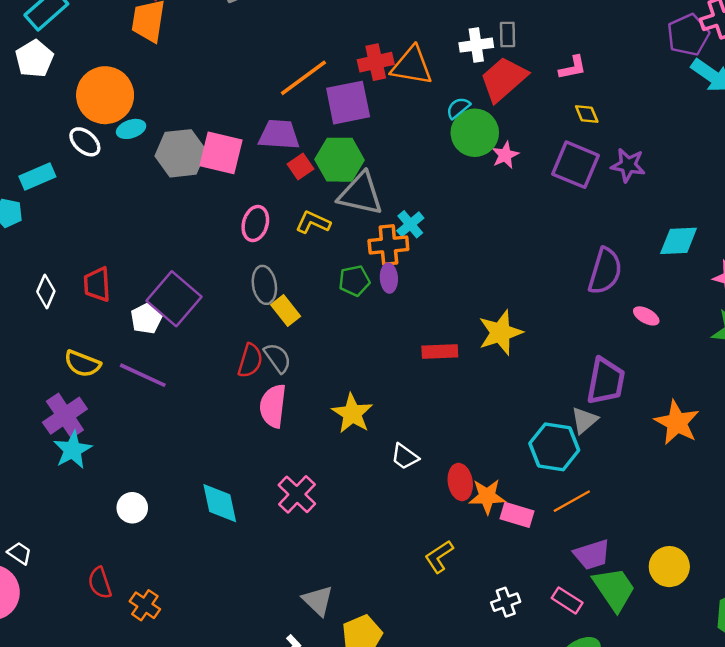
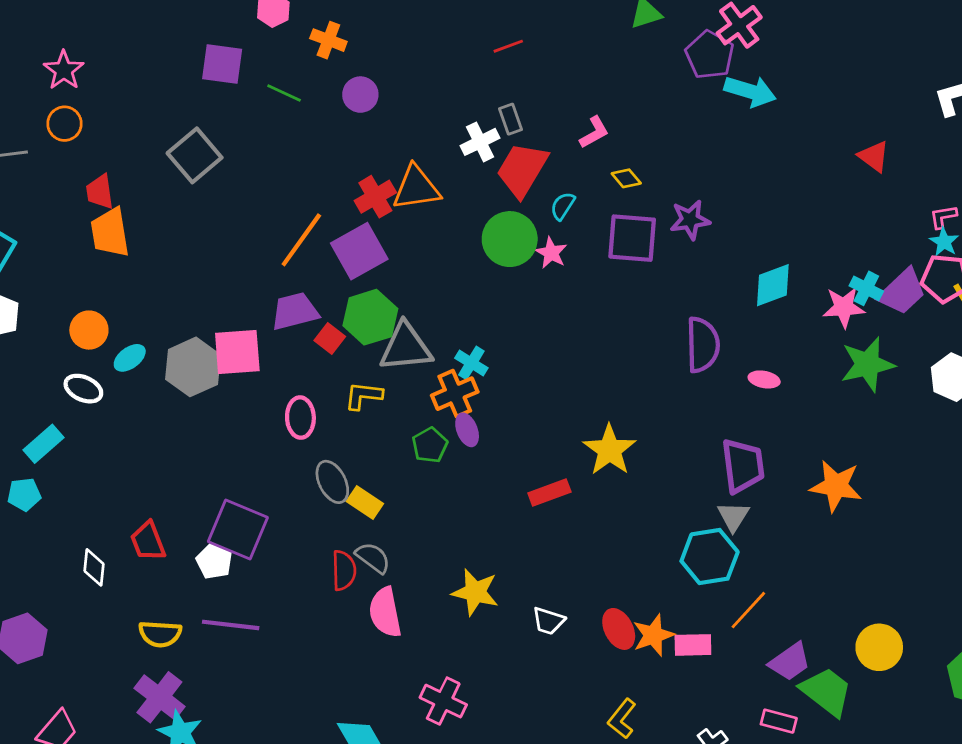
orange circle: (105, 95) -> (89, 330), size x0.6
cyan semicircle: (458, 108) -> (563, 206), moved

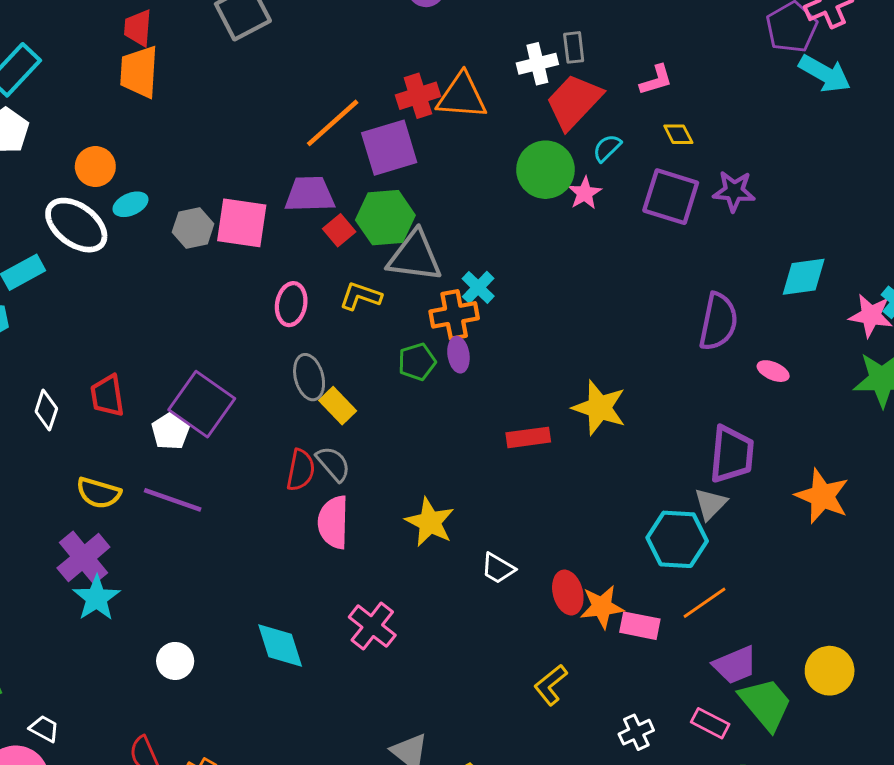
gray hexagon: (193, 367) -> (193, 228), size x0.7
white ellipse: (83, 389) -> (76, 225), size x1.6
yellow star: (609, 450) -> (599, 408), turned -30

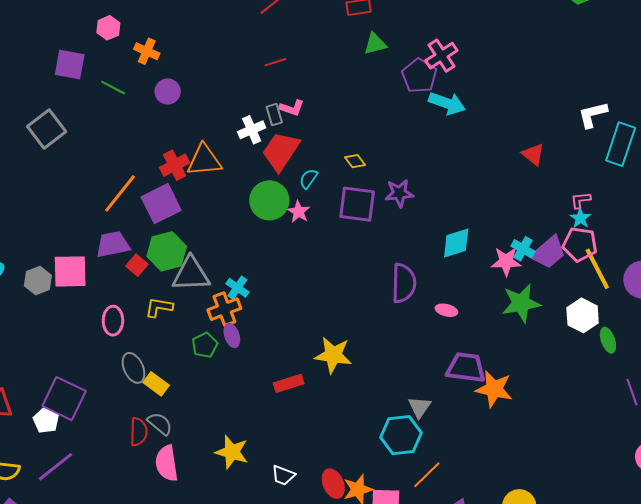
pink L-shape: (656, 80) -> (292, 108), moved, turned 45
purple trapezoid: (732, 454) -> (466, 368), moved, turned -78
purple line: (173, 500) -> (55, 467), turned -48

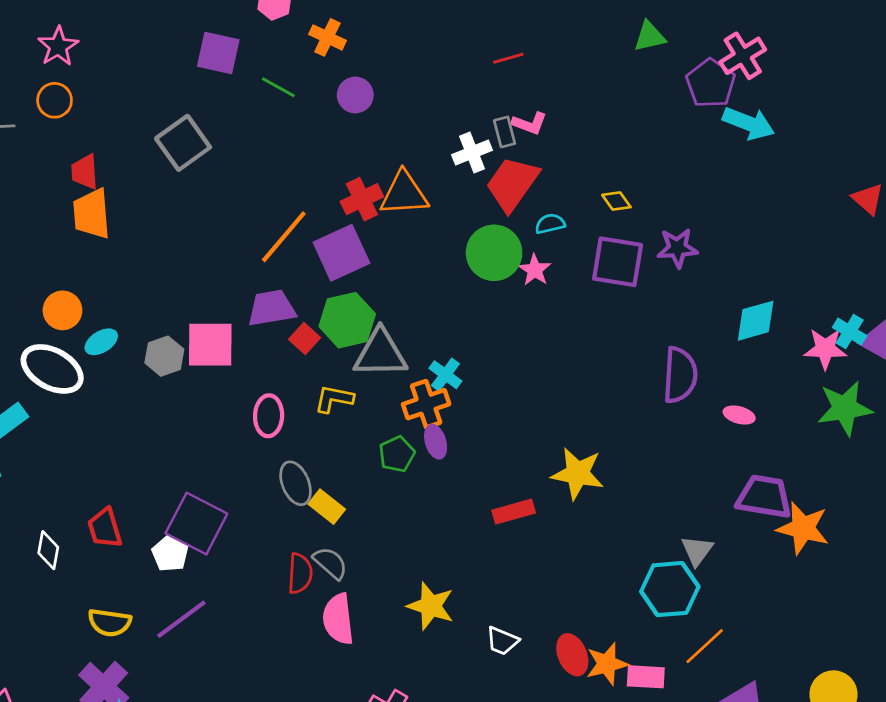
cyan semicircle: (308, 179) -> (550, 224), turned 40

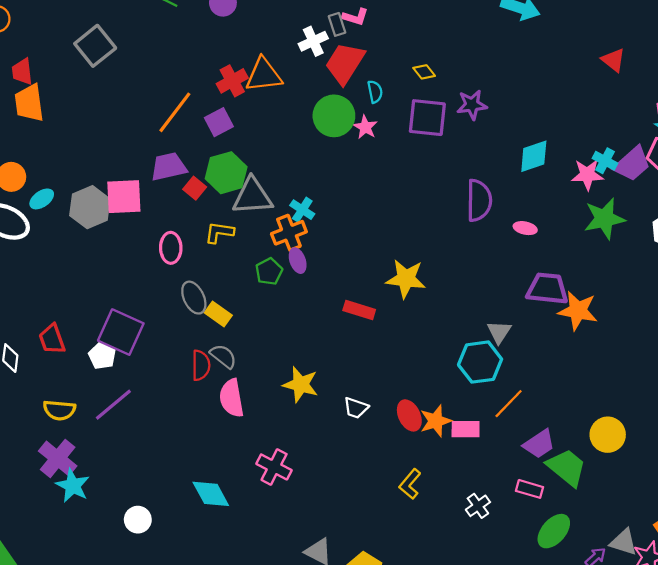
cyan semicircle: (550, 224) -> (375, 92), turned 95
purple square: (341, 253) -> (219, 122), size x0.7
gray hexagon: (164, 356) -> (90, 207), size x1.4
red rectangle: (514, 512) -> (359, 310), turned 36

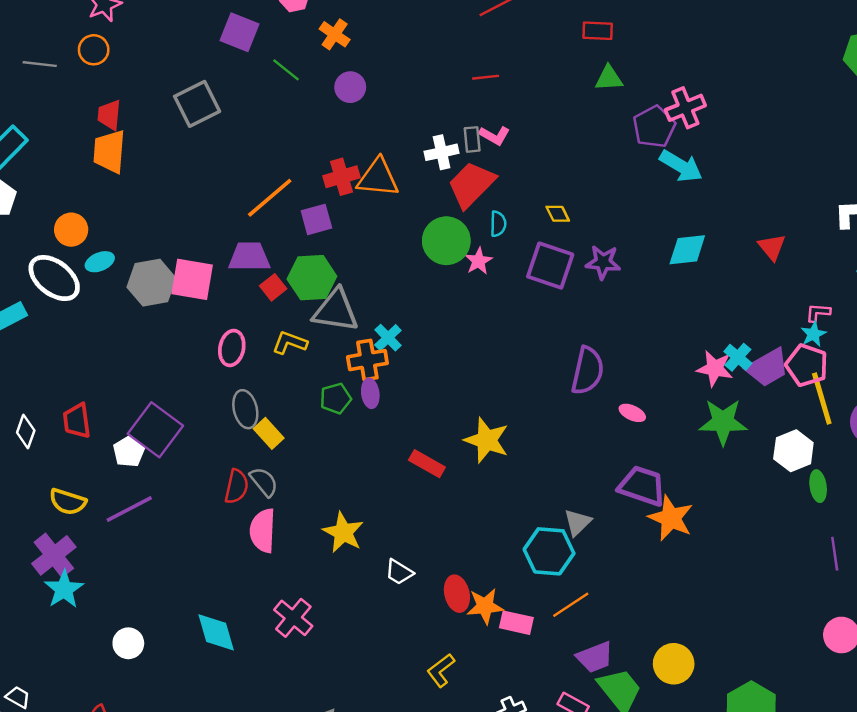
cyan diamond: (534, 156) -> (687, 250), moved

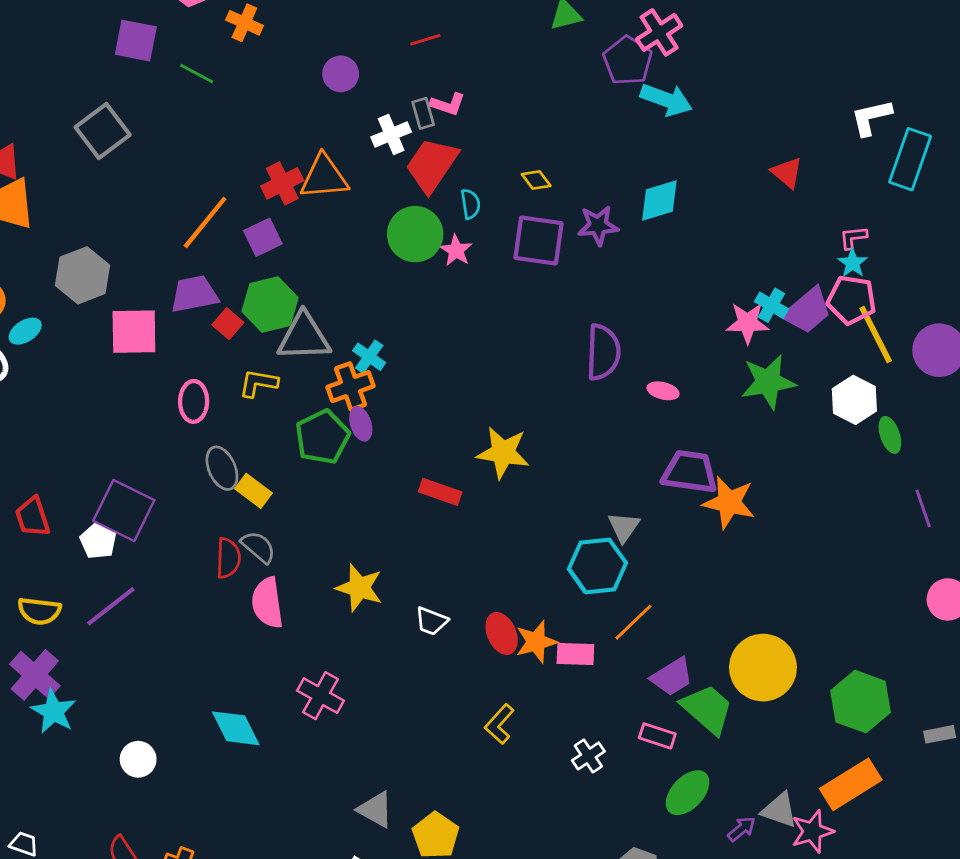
purple circle: (350, 87) -> (341, 74), moved
cyan diamond: (687, 250) -> (659, 200), moved
gray hexagon: (151, 283) -> (83, 275), moved
green pentagon: (336, 398) -> (322, 437), size x1.5
yellow circle: (674, 664) -> (763, 668), size x1.4

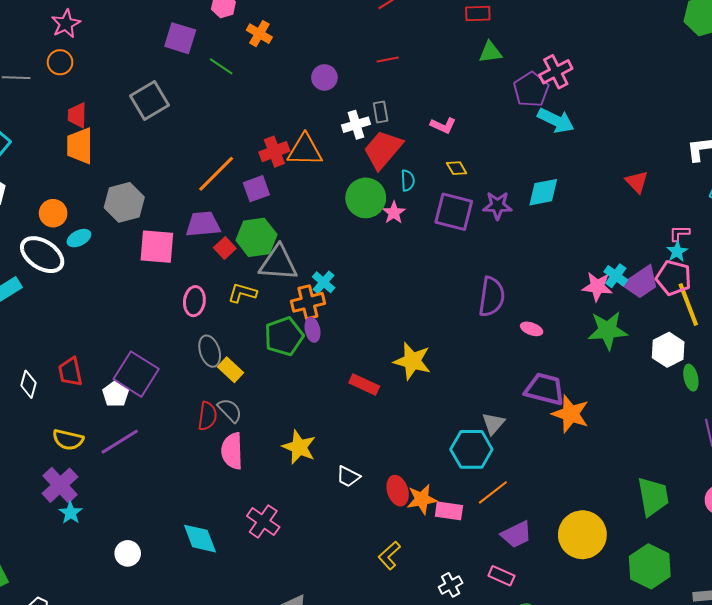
pink L-shape: (448, 104) -> (443, 125), moved
green trapezoid: (707, 709) -> (653, 497), moved, turned 33
cyan star: (54, 711) -> (71, 513), size x0.7

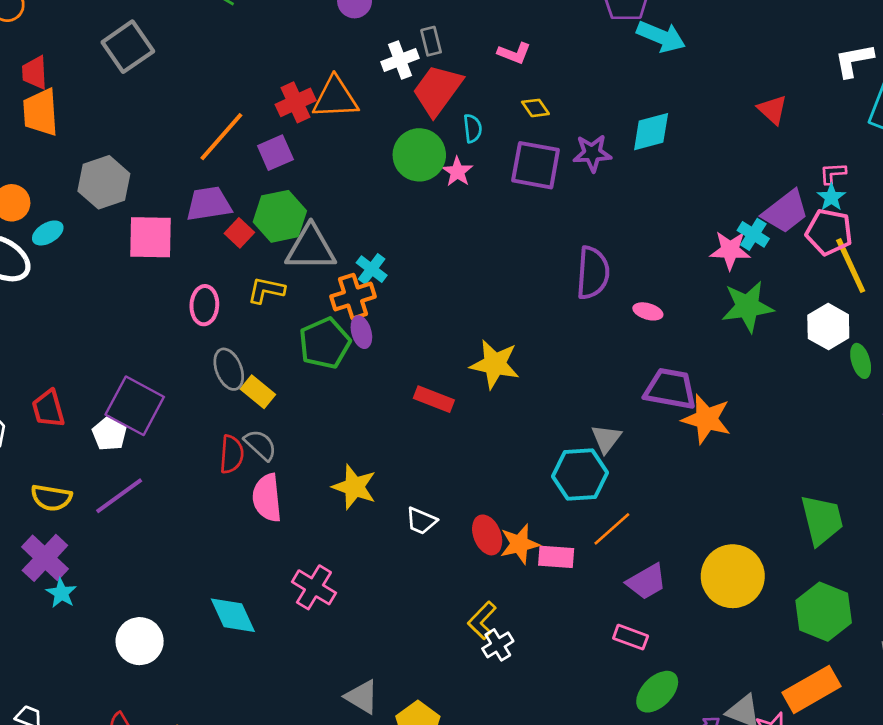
purple trapezoid: (641, 282) -> (785, 212), moved
white circle: (128, 553) -> (140, 641), size x1.4
white cross: (451, 585) -> (498, 645), moved

